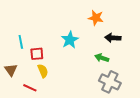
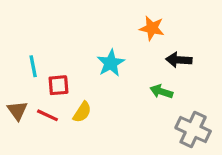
yellow semicircle: (43, 71) -> (82, 112), moved, turned 56
gray cross: (110, 82) -> (193, 130), moved
red line: (30, 88) -> (47, 115), moved

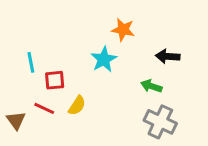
orange star: (152, 28) -> (123, 30), moved
brown triangle: (17, 111) -> (16, 120), moved
gray cross: (193, 130) -> (160, 122), moved

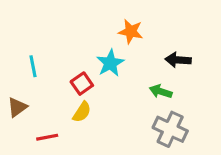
red square: (55, 80) -> (82, 84), moved, turned -30
red line: (44, 108) -> (47, 137), moved, turned -36
brown triangle: (16, 120) -> (17, 107), moved, turned 30

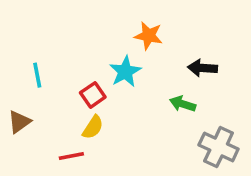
gray cross: (170, 129) -> (219, 147), moved
red line: (47, 137) -> (71, 156), moved

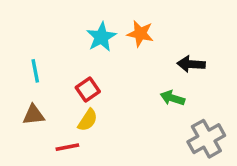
cyan star: (125, 72) -> (101, 37), moved
brown triangle: (19, 122) -> (33, 115), moved, turned 30
gray cross: (219, 147) -> (206, 139), turned 36

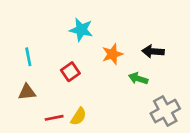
orange star: (140, 34) -> (112, 54), moved, turned -30
cyan star: (101, 37) -> (81, 30), turned -30
yellow semicircle: (88, 120) -> (79, 116), moved

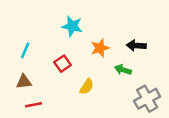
cyan line: (28, 57) -> (25, 50), turned 35
yellow semicircle: (79, 116) -> (87, 87), moved
red line: (54, 118) -> (34, 105), moved

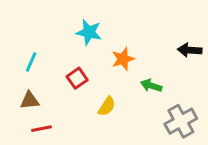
black arrow: (136, 46) -> (190, 50), moved

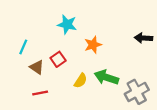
green arrow: (151, 86) -> (106, 77), moved, size x1.5
brown triangle: (30, 100) -> (37, 67), moved, turned 40
red line: (41, 129) -> (40, 93), moved

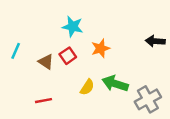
cyan line: (23, 47) -> (16, 51), moved
red square: (58, 59) -> (68, 56), moved
brown triangle: (37, 67) -> (46, 62), moved

